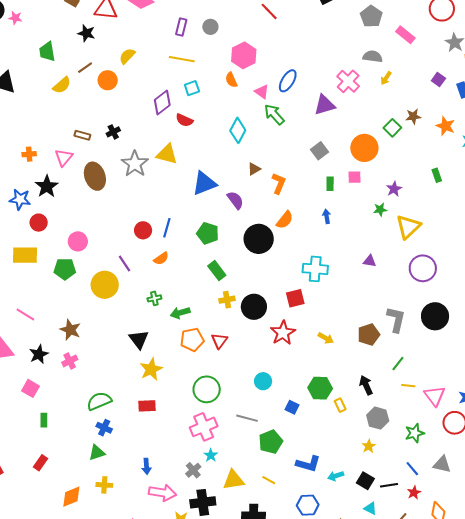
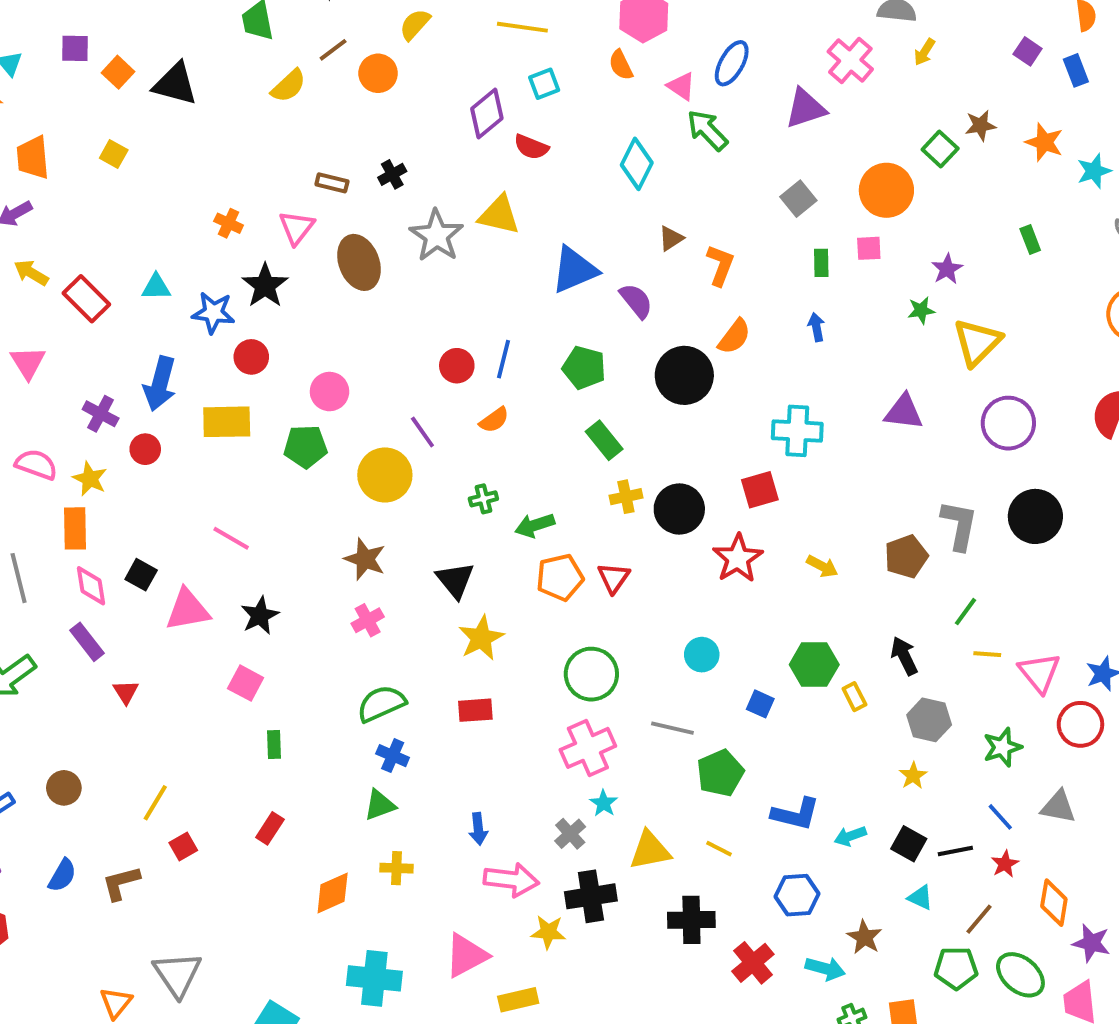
orange cross: (29, 154) -> (229, 223), turned 32
purple triangle: (370, 261) -> (904, 412), size x1.5
brown star: (70, 330) -> (365, 559), moved
pink cross: (70, 361) -> (368, 620), moved

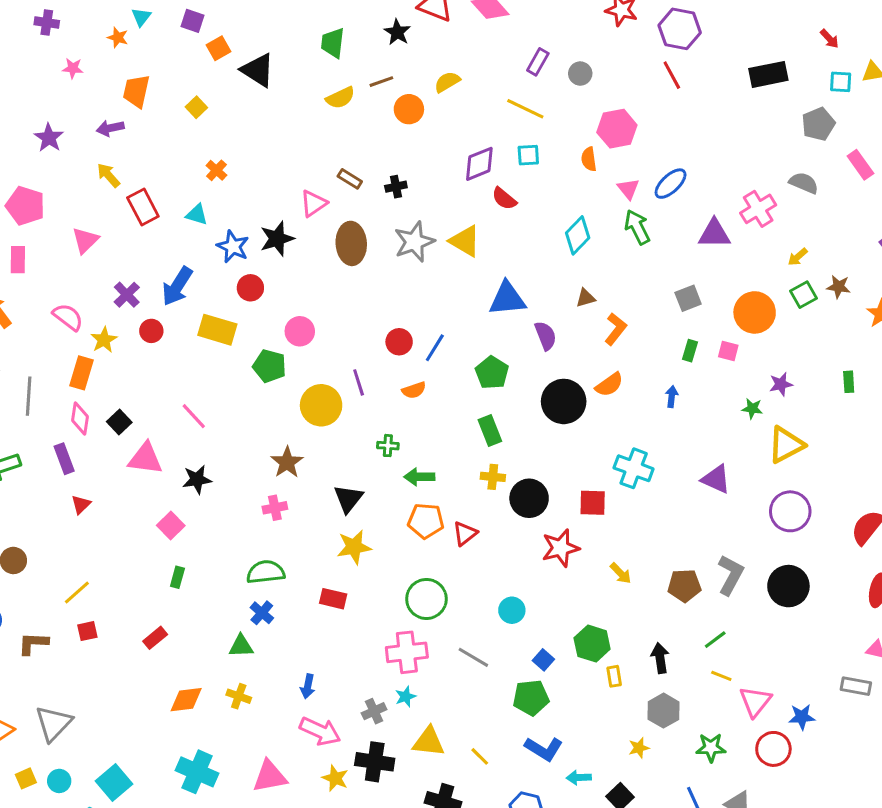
yellow arrow: (925, 52) -> (798, 257), moved
orange cross: (229, 223) -> (216, 170), moved
green pentagon: (720, 773) -> (531, 698), moved

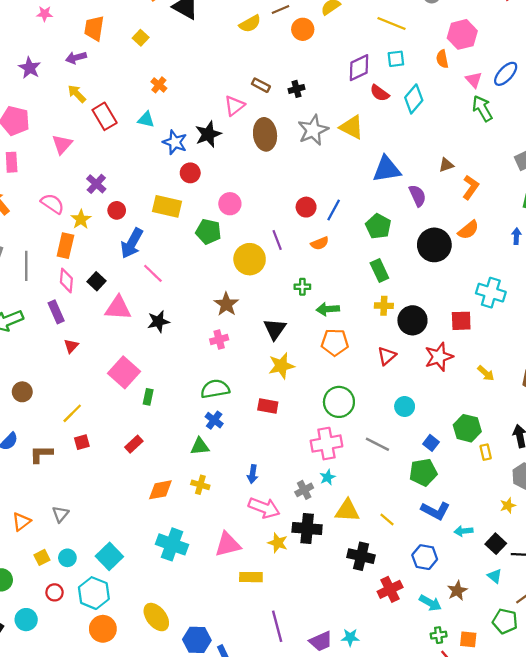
cyan diamond: (578, 235) -> (414, 99), moved
blue arrow: (177, 286) -> (132, 243), moved
pink square: (171, 526) -> (124, 372), moved, size x1.5
red triangle: (465, 533) -> (387, 356), moved
gray triangle: (54, 723) -> (60, 514), size x0.6

